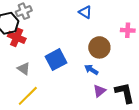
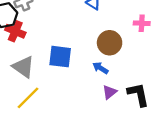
blue square: (56, 60) -> (60, 57), turned 35
gray triangle: (24, 69) -> (23, 67), size x1.5

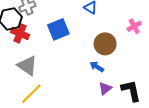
pink cross: (142, 23) -> (134, 26), turned -32
blue square: (60, 57) -> (58, 29), moved, turned -30

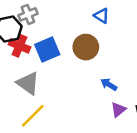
blue square: (58, 29) -> (47, 49), moved
brown circle: (105, 44) -> (86, 47), moved

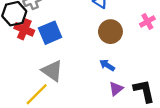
brown circle: (86, 47) -> (110, 32), moved
gray triangle: (28, 83) -> (52, 71), moved

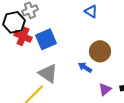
brown circle: (110, 32) -> (100, 51), moved
blue arrow: (107, 65) -> (85, 67), moved

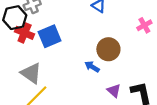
gray triangle: (48, 73) -> (31, 73), moved
purple triangle: (105, 89) -> (114, 91), turned -40

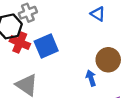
blue arrow: (92, 67) -> (91, 78), turned 40

